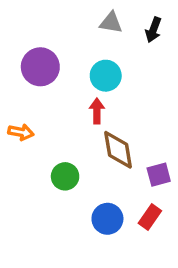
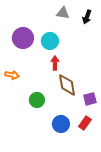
cyan circle: (106, 76) -> (50, 41), moved

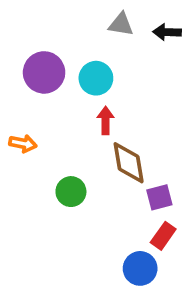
black arrow: (87, 17) -> (167, 32), turned 72
purple square: (90, 99) -> (159, 197), moved
blue circle: (61, 124) -> (140, 268), moved

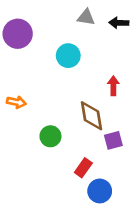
purple circle: (44, 72) -> (18, 34), moved
red arrow: (106, 120) -> (113, 86), moved
red rectangle: (163, 236) -> (83, 168), moved

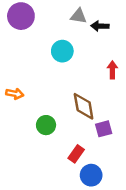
black arrow: (119, 23) -> (100, 26), moved
purple circle: (18, 34) -> (21, 16), moved
red arrow: (113, 86) -> (112, 70), moved

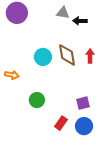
cyan circle: (62, 51) -> (43, 57), moved
brown diamond: (84, 106) -> (67, 55), moved
blue circle: (91, 175) -> (84, 126), moved

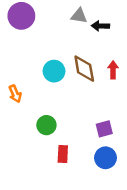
orange arrow: (12, 75) -> (15, 94), turned 56
red rectangle: (61, 123) -> (63, 154), moved, turned -32

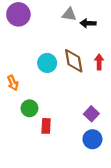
green circle: (46, 125) -> (29, 108), moved
purple square: (104, 129) -> (91, 114), turned -32
red rectangle: (63, 154) -> (46, 126), moved

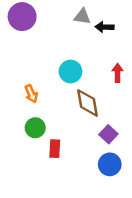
brown diamond: (74, 61) -> (88, 103), moved
cyan circle: (47, 63) -> (70, 72), moved
orange arrow: (13, 83) -> (31, 94), moved

